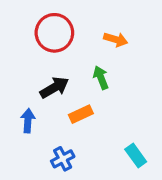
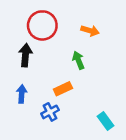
black arrow: (54, 88) -> (25, 55), moved, turned -55
blue cross: (63, 159) -> (50, 112), moved

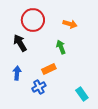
black arrow: (25, 55) -> (20, 43), turned -36

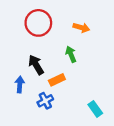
black arrow: (20, 43) -> (36, 65), moved

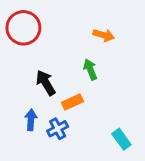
red circle: (38, 23) -> (23, 28), moved
blue arrow: (20, 84) -> (31, 120), moved

